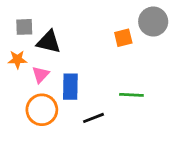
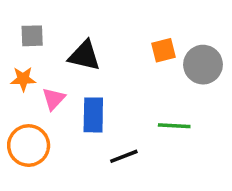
gray circle: (153, 22) -> (203, 65), moved
black triangle: (49, 42) -> (84, 56), moved
orange circle: (42, 110) -> (29, 146), moved

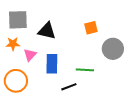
gray square: (32, 36) -> (18, 20), size x1.5
gray circle: (203, 65) -> (113, 49), moved
green line: (174, 126) -> (85, 70), moved

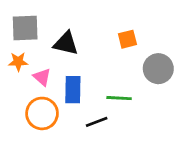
pink triangle: (30, 55) -> (42, 77), turned -32
orange circle: (16, 81) -> (42, 113), moved

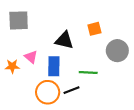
black triangle: (66, 43) -> (64, 40), moved
orange star: (18, 62) -> (12, 66), moved
orange circle: (42, 113) -> (48, 92), moved

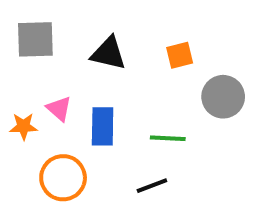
black triangle: (64, 40) -> (108, 53), moved
black line: (72, 90) -> (152, 186), moved
orange circle: (48, 92) -> (63, 178), moved

